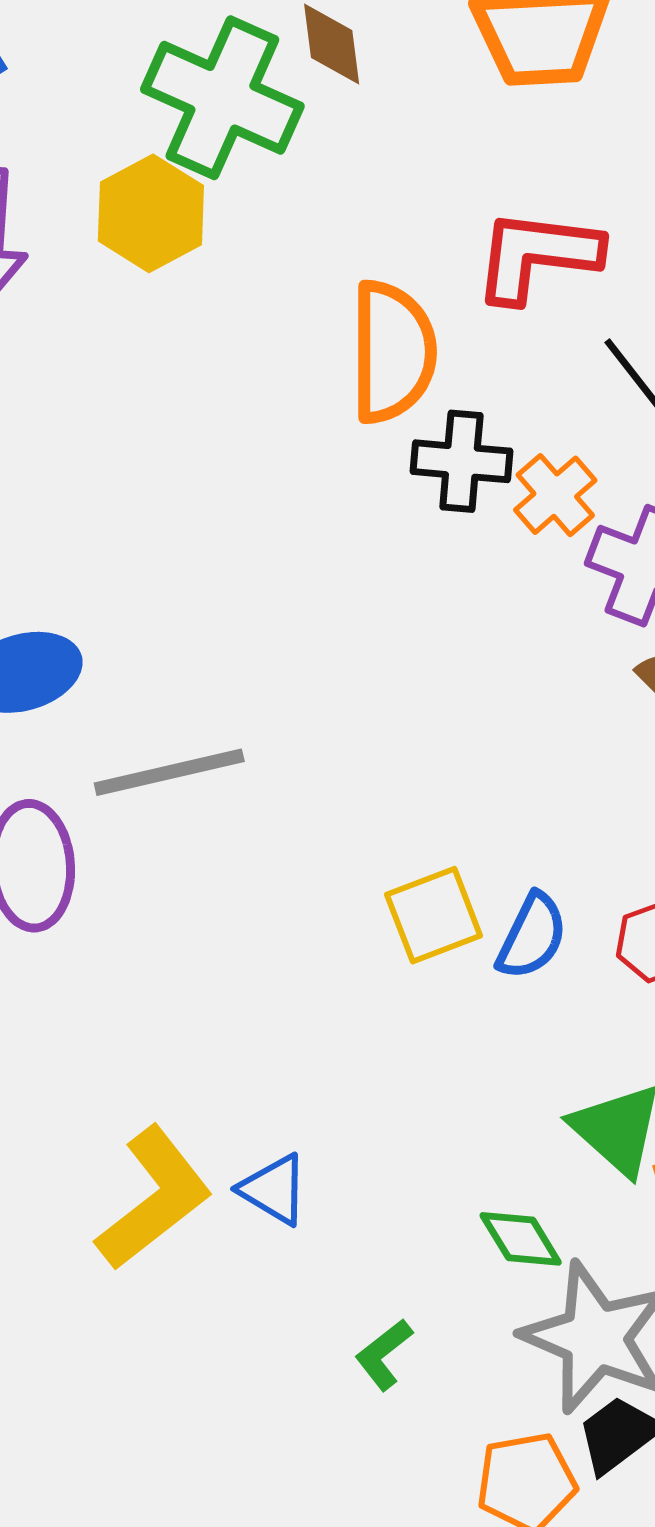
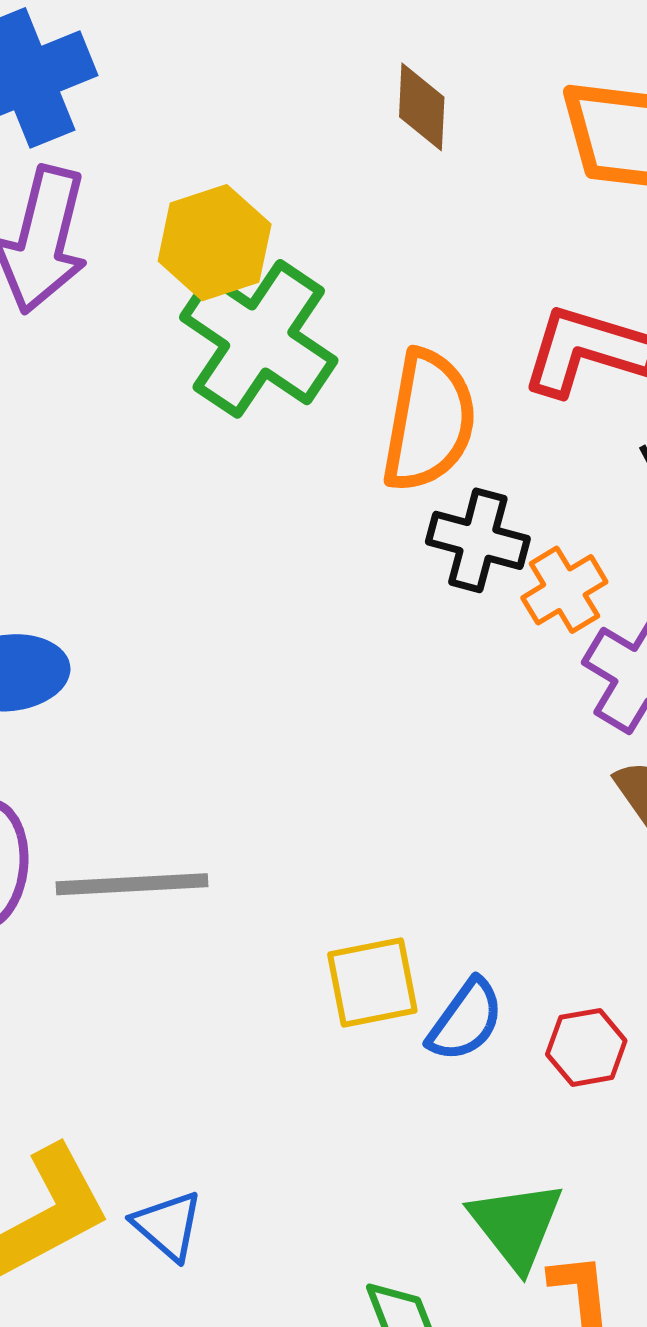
green cross: (222, 98) -> (259, 339), moved
gray line: (169, 772) -> (132, 884), moved

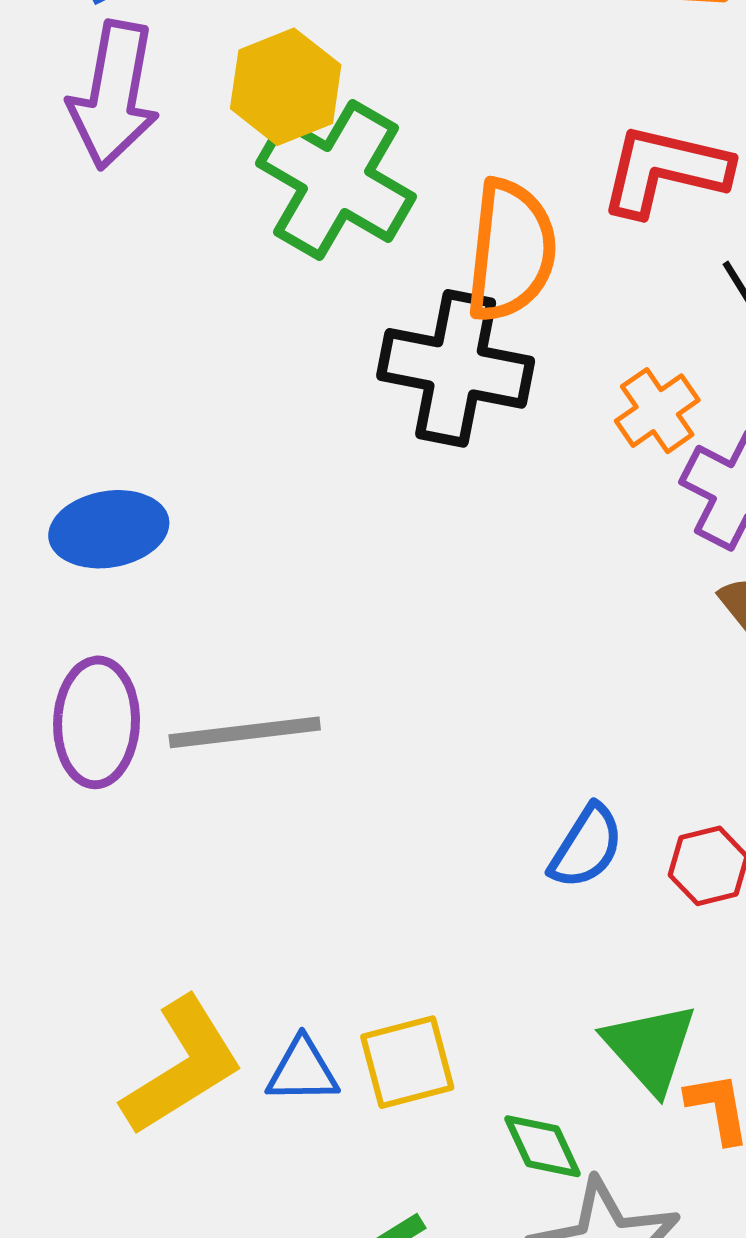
black cross: (478, 540) -> (456, 368), moved, size x1.5
yellow square: (372, 983) -> (407, 1062), moved
blue triangle: (168, 1226) -> (302, 1071), turned -38

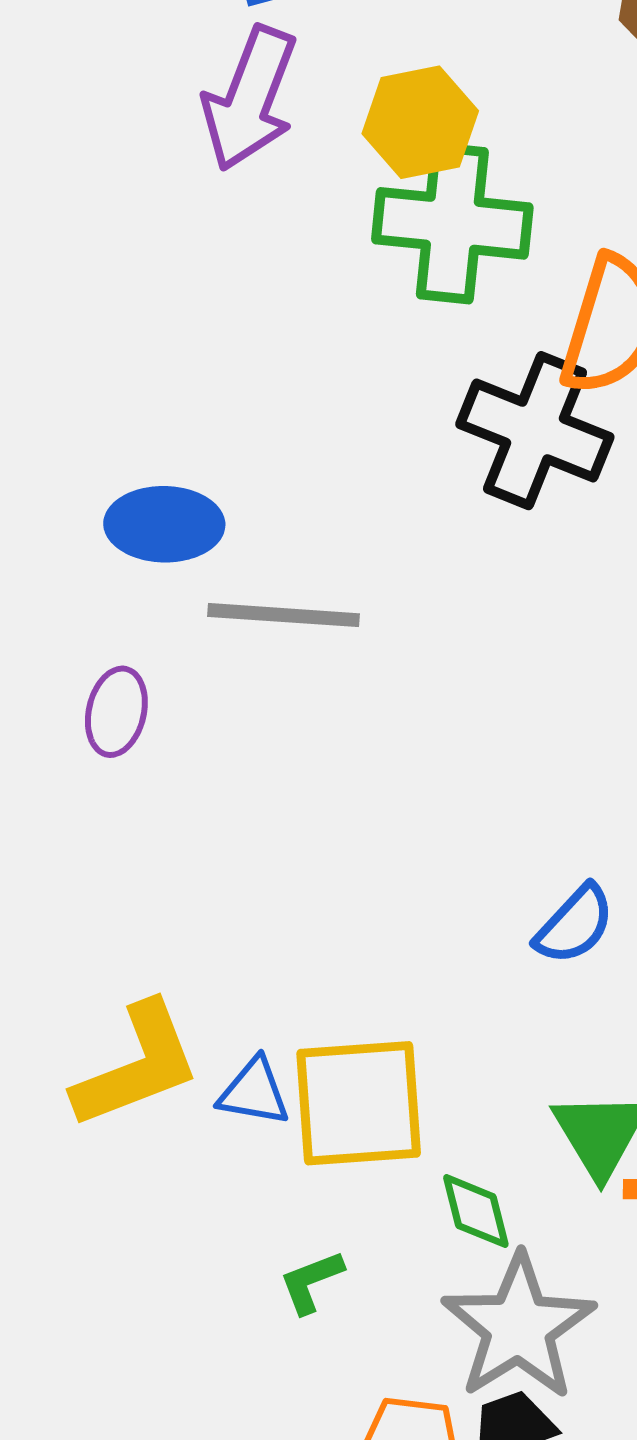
green cross: (336, 180) -> (452, 223), turned -35
purple ellipse: (97, 722) -> (116, 712), size x0.7
gray line: (245, 732) -> (283, 615), moved
yellow square: (407, 1062) -> (359, 1103), size x1.5

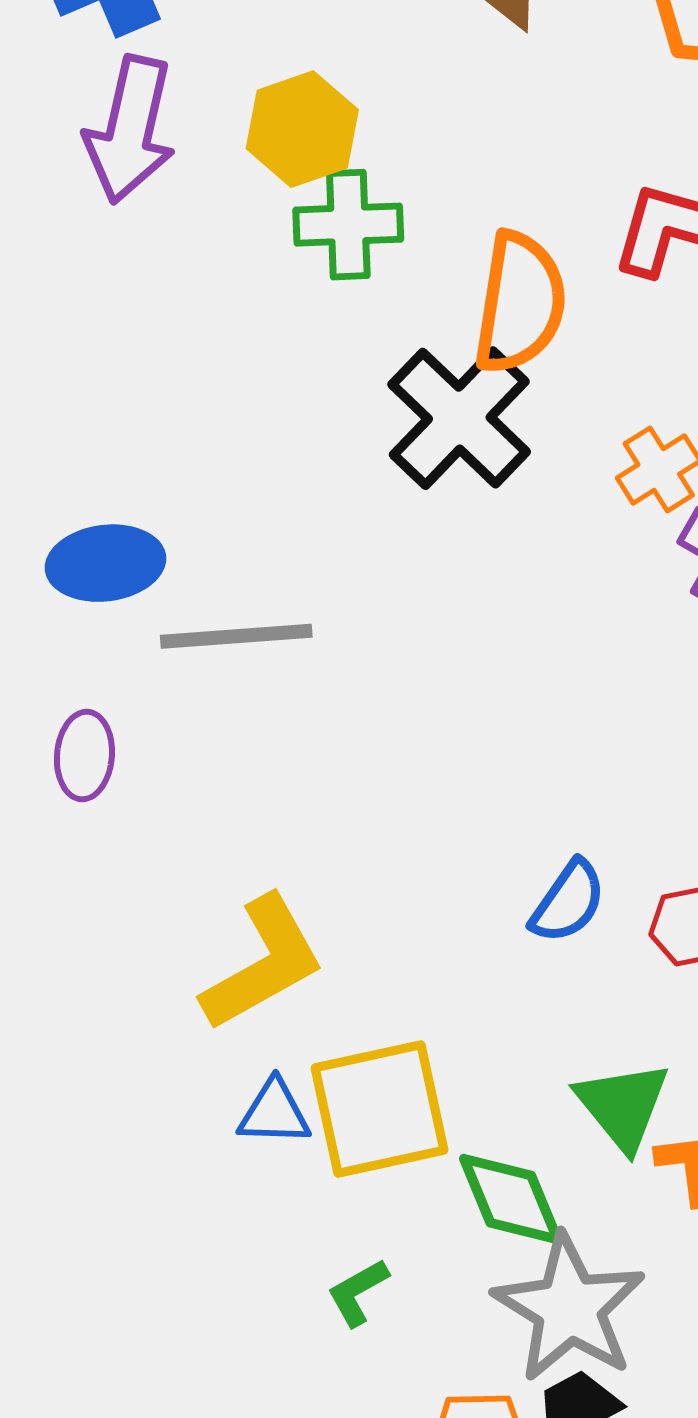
green cross: (452, 223) -> (348, 225), size x0.7
black cross: (535, 431) -> (459, 418), turned 30
yellow L-shape: (137, 1066) -> (263, 963), moved
green diamond: (476, 1211) -> (511, 1199), size x1.4

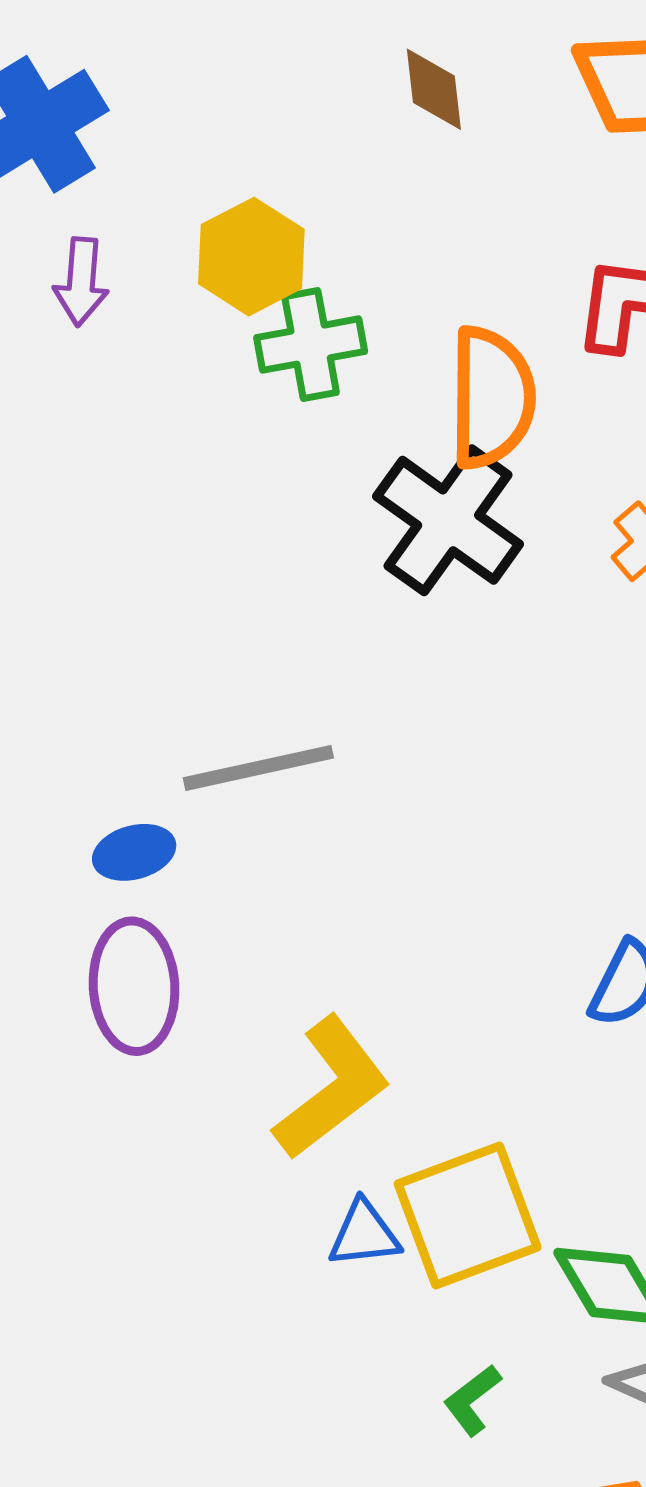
purple arrow: (130, 130) -> (81, 282), size x0.6
blue ellipse: (106, 563) -> (134, 852), moved, size x0.7
purple ellipse: (84, 756) -> (134, 986), moved, size x1.5

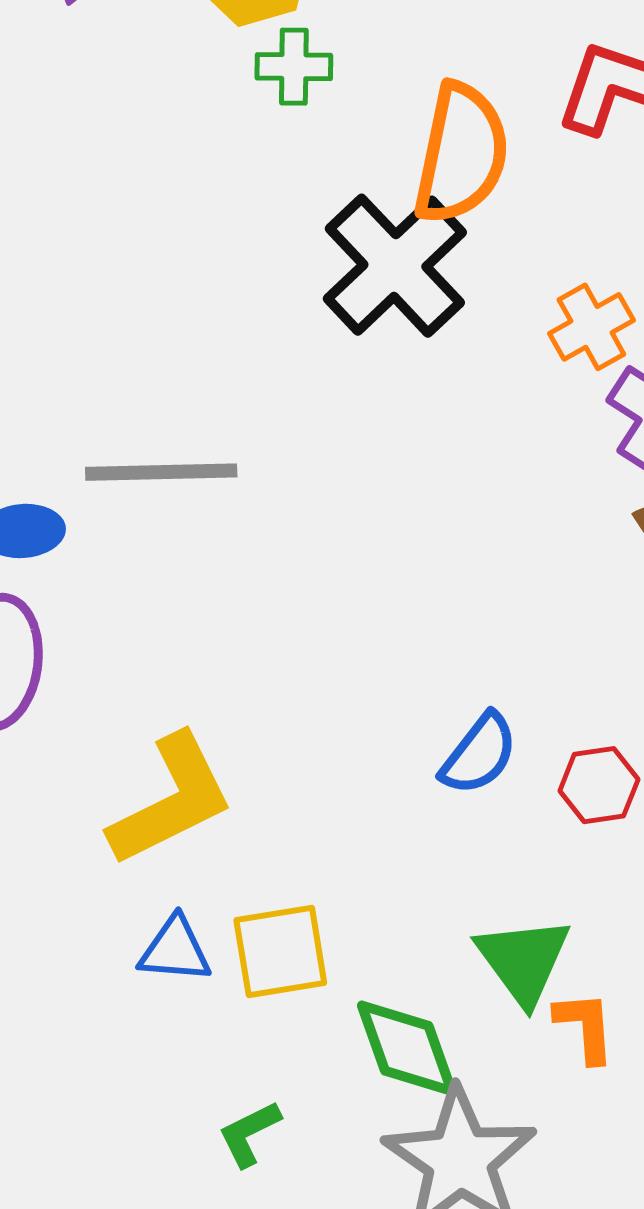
green cross: (311, 345) -> (294, 67), size x0.7
yellow square: (468, 1215) -> (280, 951), size x0.7

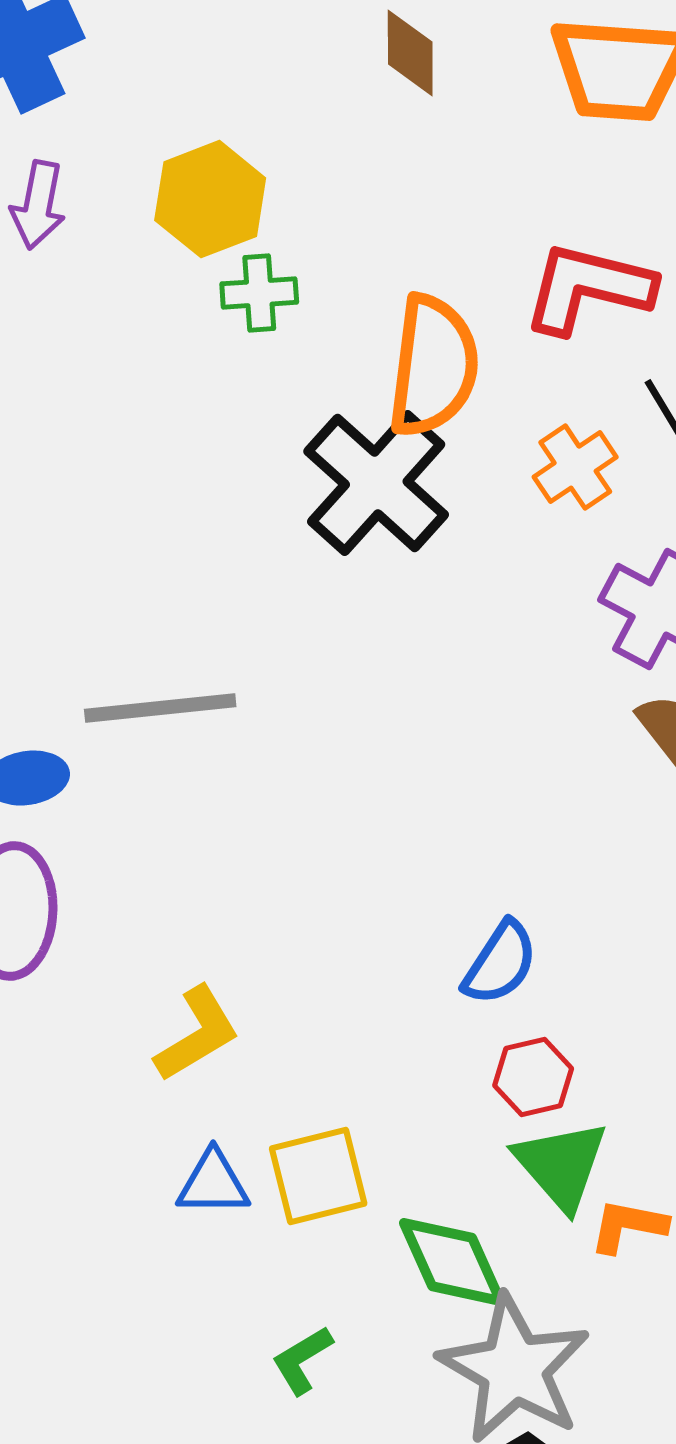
orange cross: (591, 327) -> (575, 467), moved
red hexagon: (599, 785) -> (533, 1077), moved
yellow L-shape: (171, 800) -> (197, 1034), size x0.7
orange L-shape: (585, 1027) -> (628, 1226), turned -70

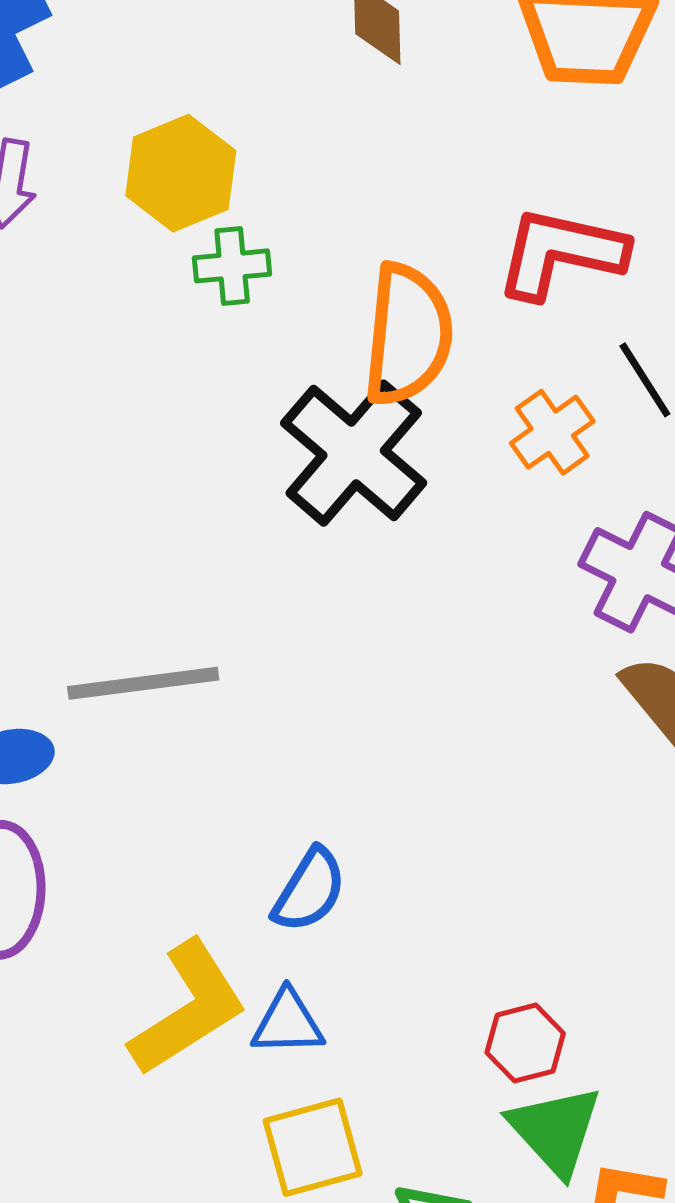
blue semicircle: (500, 963) -> (309, 890), moved
yellow L-shape: (197, 1034) -> (188, 1008), size x1.4
blue triangle: (213, 1183) -> (288, 1023), moved

